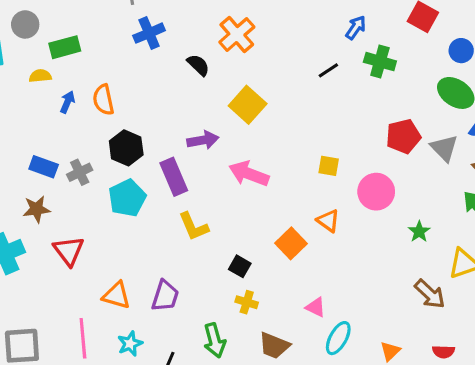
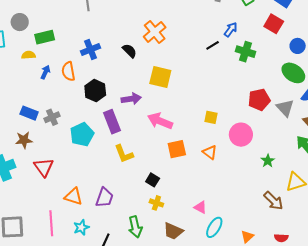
blue cross: (149, 33) -> (91, 50), moved
black line: (328, 70) -> (213, 45), moved
yellow square: (248, 105) -> (160, 77), turned -30
black hexagon: (126, 148) -> (95, 91), moved
orange square: (291, 243) -> (177, 149), moved, turned 30

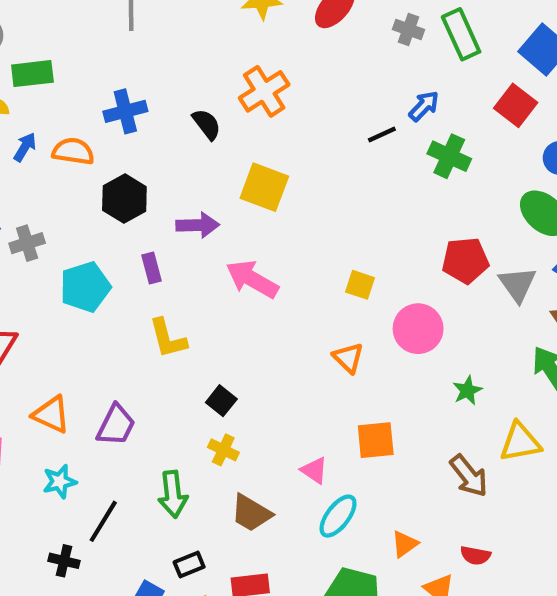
orange semicircle: (68, 71) -> (73, 151), turned 102
purple rectangle: (112, 122) -> (152, 268), size x0.6
orange square: (177, 149) -> (376, 440), moved

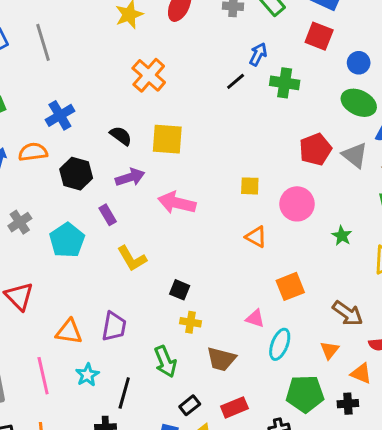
black semicircle: (207, 124) -> (121, 136), moved
brown arrow: (469, 476) -> (348, 313), moved

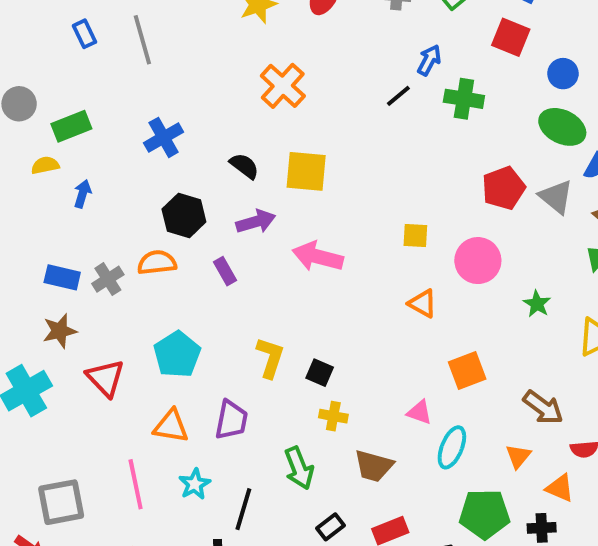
orange semicircle: (33, 152) -> (157, 263), moved
cyan pentagon: (67, 240) -> (177, 354), moved
yellow L-shape: (132, 259) -> (270, 358), moved, turned -132

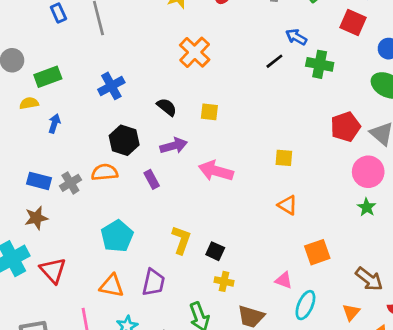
blue arrow: (429, 60) -> (296, 37), turned -90
yellow square: (306, 171) -> (209, 112), size x0.6
pink circle: (478, 261) -> (368, 172), moved
red triangle: (105, 378) -> (53, 270), moved

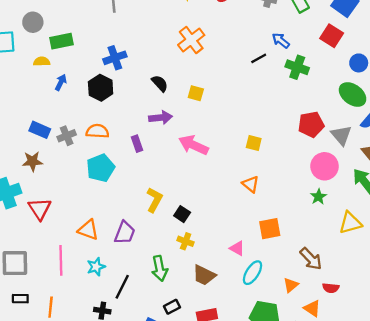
black hexagon: (124, 140) -> (101, 88), moved
cyan pentagon: (117, 236) -> (100, 168), moved

